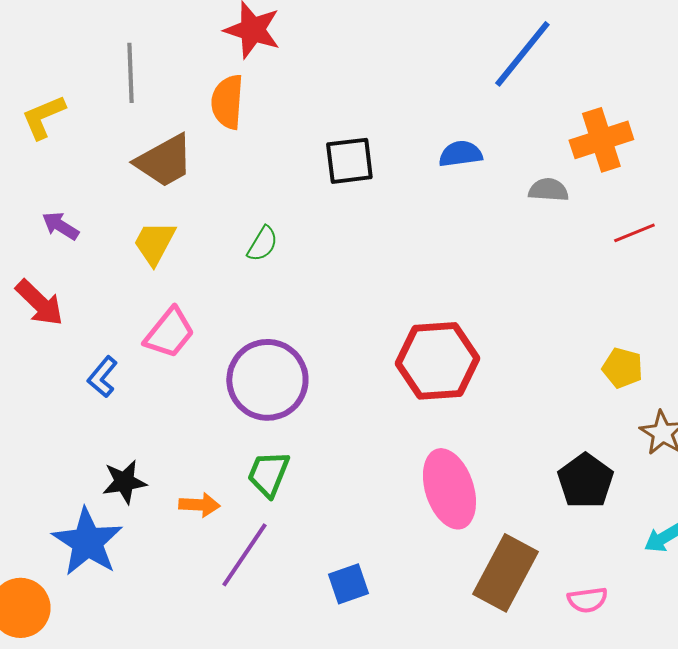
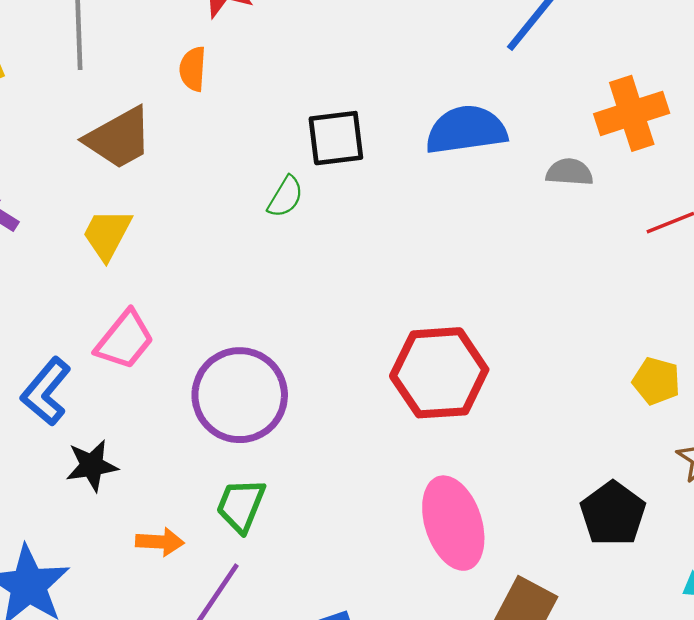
orange semicircle: (227, 102) -> (193, 69), size x0.7
blue semicircle: (460, 154) -> (466, 130), size x1.6
green semicircle: (262, 244) -> (285, 197), moved
blue L-shape: (102, 377) -> (46, 392), size x1.4
black star: (124, 482) -> (92, 466), moved

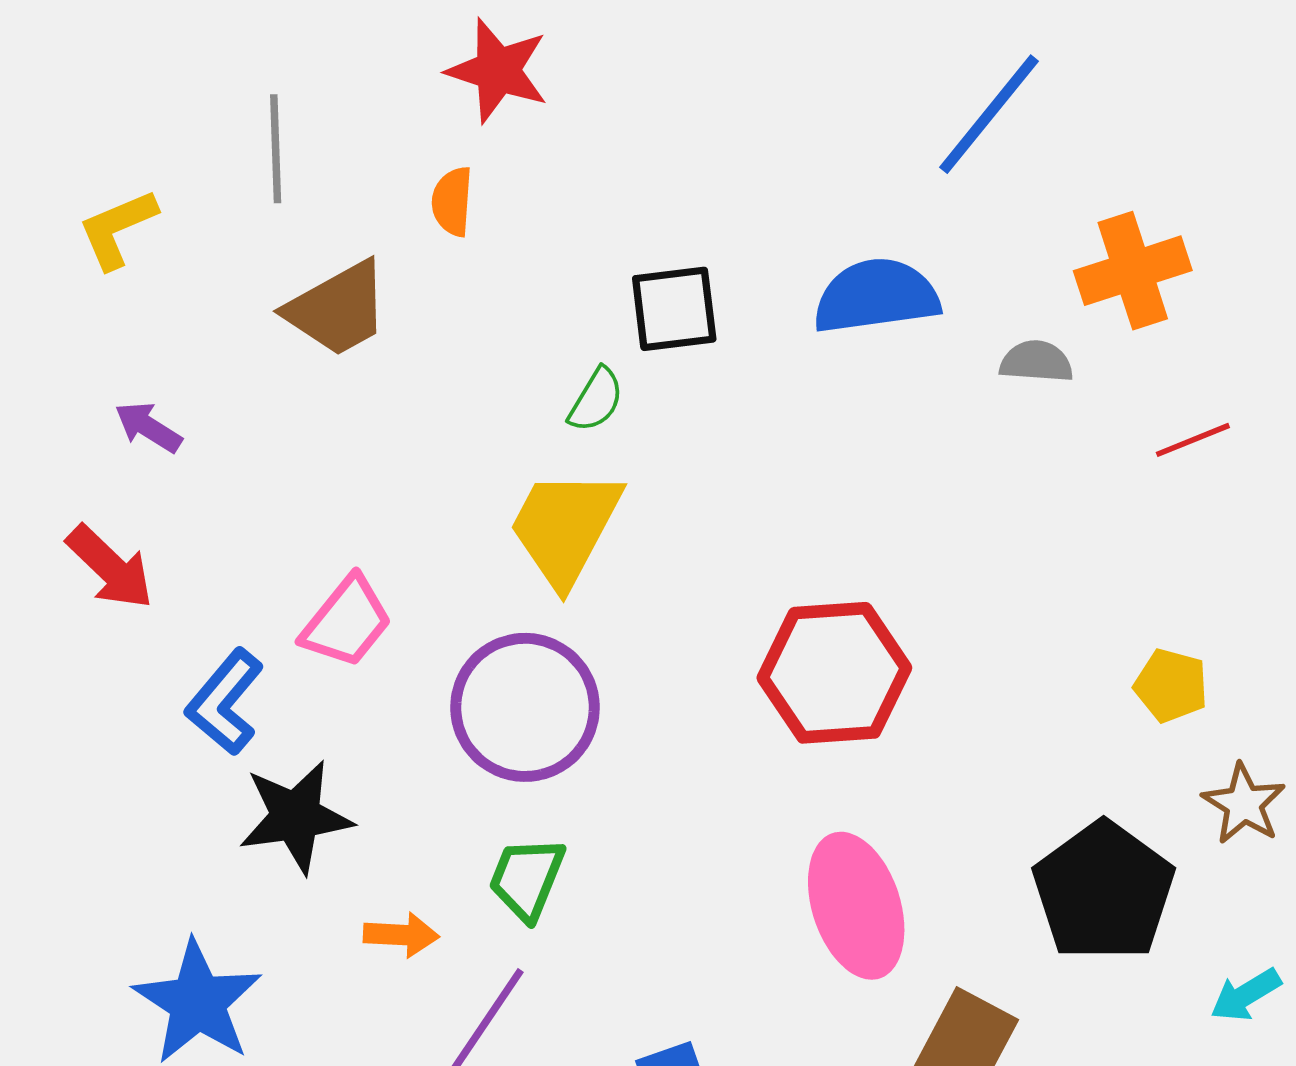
yellow trapezoid: (107, 234) -> (565, 527), moved, size x1.5
black star: (92, 466) -> (296, 817), size x1.4
black pentagon: (613, 514) -> (1104, 891), size x1.4

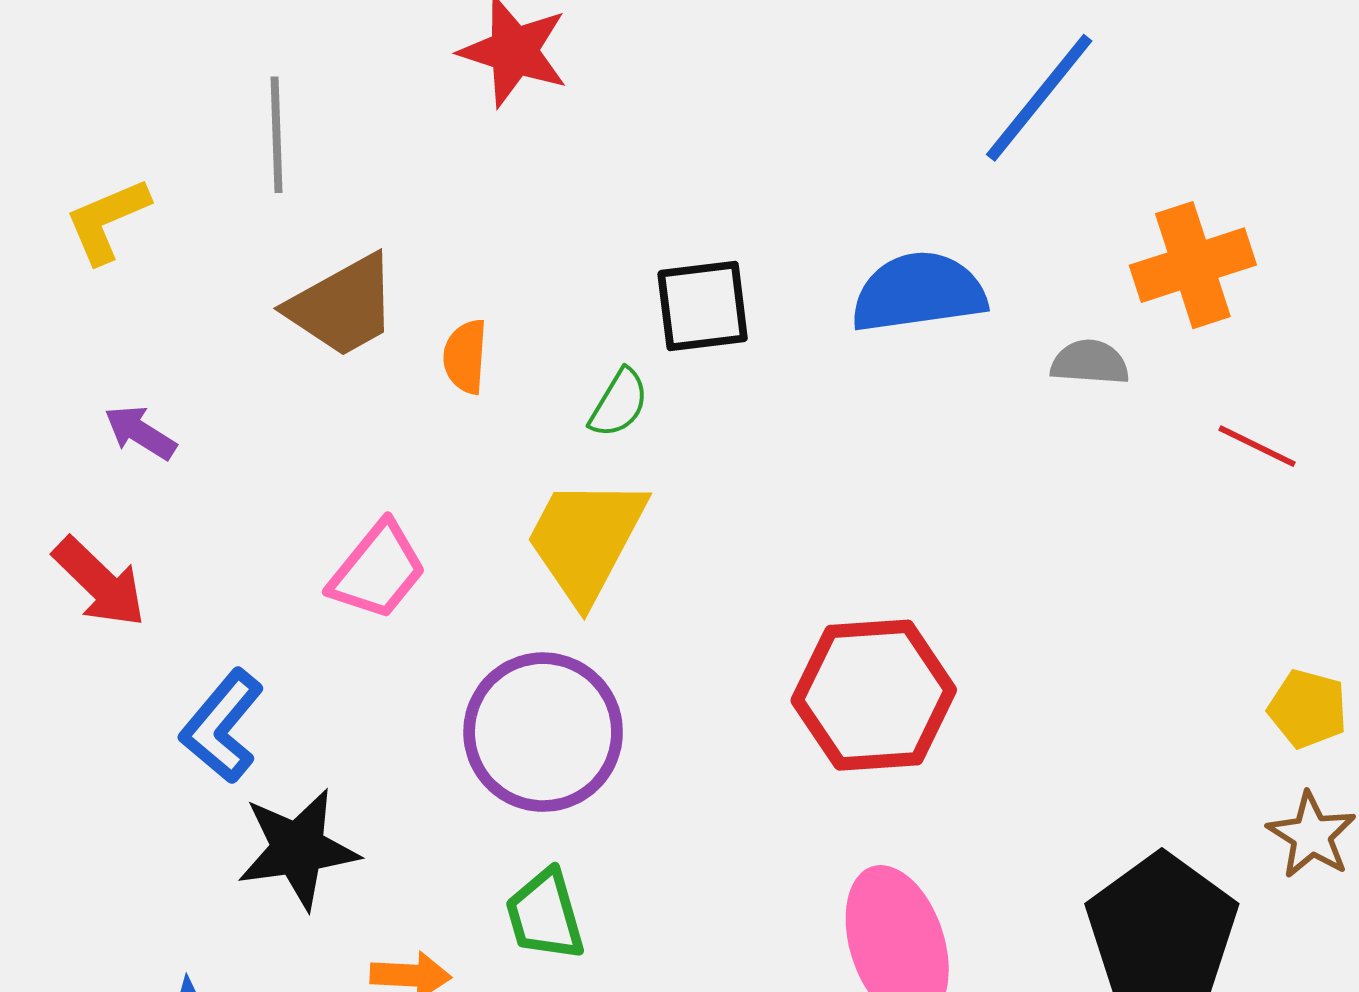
orange semicircle: (452, 202) -> (465, 357), moved
red line: (1193, 440) -> (1257, 446), turned 48
pink trapezoid: (347, 622) -> (378, 571), moved
yellow pentagon: (1171, 686) -> (1308, 709), moved
green trapezoid: (527, 878) -> (545, 915), turned -38

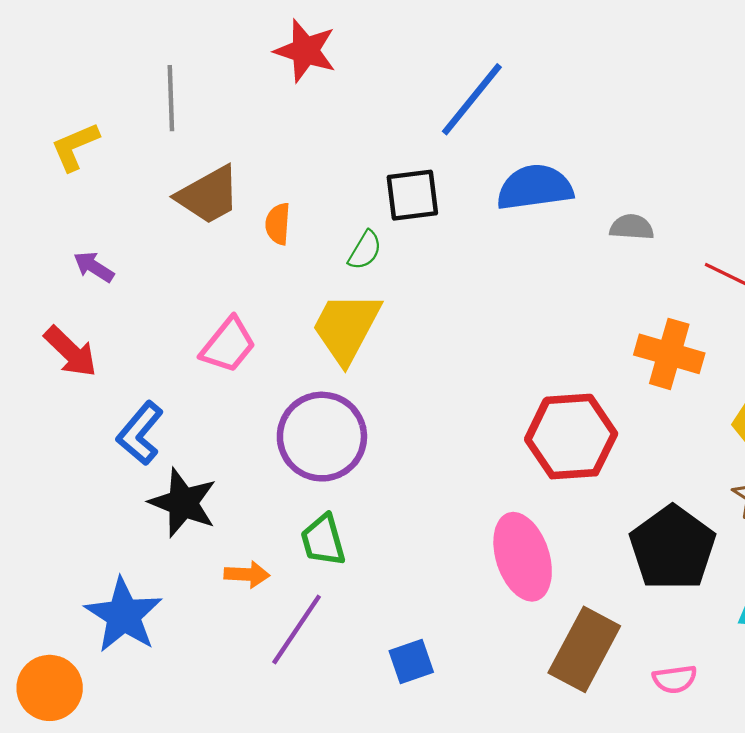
blue line: (1039, 98) -> (472, 99), moved
orange cross: (1193, 265) -> (669, 354), moved, turned 34
red hexagon: (874, 695) -> (571, 437), moved
black star: (298, 849) -> (183, 503), turned 30

